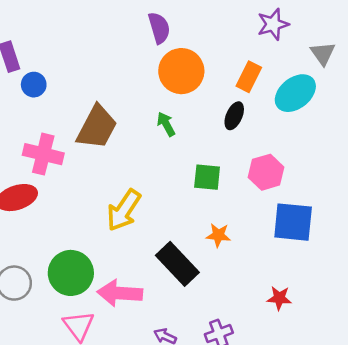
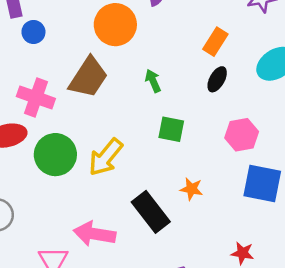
orange circle: (181, 71) -> (115, 25), moved
orange rectangle: (249, 77) -> (215, 42), moved
green square: (207, 177) -> (171, 129), moved
green circle: (71, 273) -> (55, 155), moved

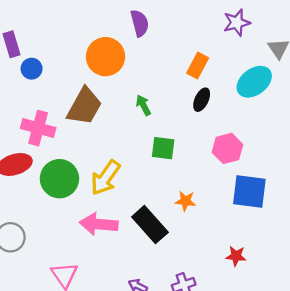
pink arrow: (94, 234) -> (99, 224), moved

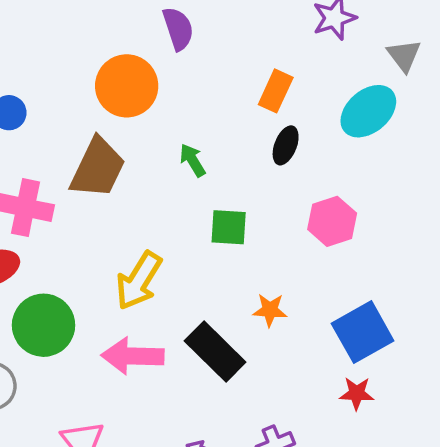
green circle: (59, 179) -> (44, 325), moved
blue square: (249, 192) -> (363, 332), moved, turned -33

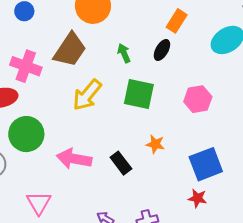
black ellipse: (286, 145) -> (162, 50), moved
green square: (229, 227) -> (139, 94), size x1.4
yellow arrow: (139, 281) -> (87, 95), moved
black rectangle: (215, 352) -> (121, 163), size x0.7

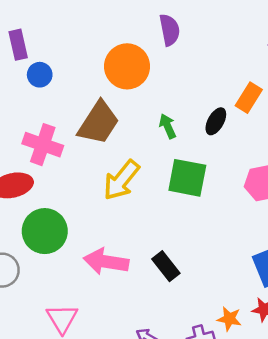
orange rectangle: (177, 21) -> (249, 98), moved
orange star: (155, 144) -> (229, 319), moved

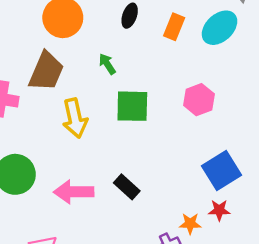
black ellipse: (216, 121) -> (130, 16), moved
yellow arrow: (121, 180) -> (75, 118), turned -42

